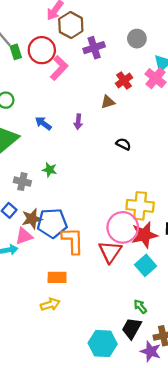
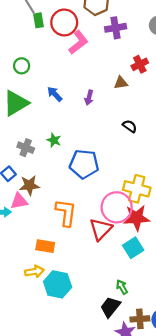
blue pentagon: (52, 223) -> (84, 164), moved
cyan hexagon: (103, 344) -> (58, 284), moved

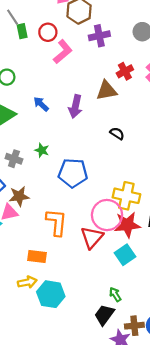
red circle: (64, 22) -> (48, 32), size x0.7
brown triangle: (121, 83) -> (107, 91), size x1.5
purple arrow: (89, 98) -> (75, 106), size x1.5

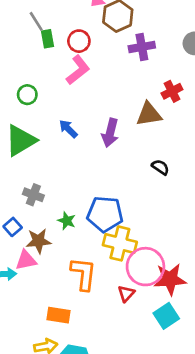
pink L-shape: (63, 52) -> (78, 70), moved
green star: (42, 150) -> (67, 221), moved
yellow cross: (126, 196) -> (120, 243), moved
red triangle: (92, 237) -> (126, 294), size x0.6

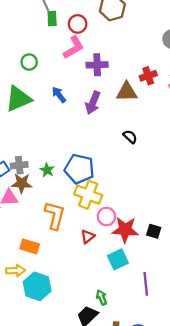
purple cross: (142, 47) -> (97, 65), moved
gray cross: (33, 195) -> (19, 165), moved, turned -35
pink circle: (145, 267) -> (106, 217), size x0.6

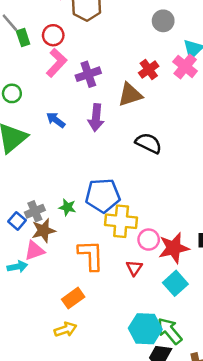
black semicircle: (130, 137) -> (149, 143), size x1.5
orange rectangle: (30, 246) -> (73, 298), turned -36
cyan hexagon: (37, 286) -> (145, 329), moved
green arrow: (102, 297) -> (170, 331), size x1.6

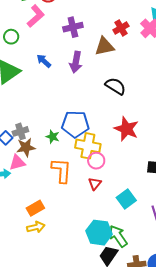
pink L-shape: (56, 63) -> (36, 16), moved
green star: (67, 207) -> (53, 137), moved
pink circle: (149, 240) -> (96, 161), moved
red star: (174, 248) -> (126, 129), moved, turned 30
orange rectangle: (73, 298) -> (35, 208), moved

